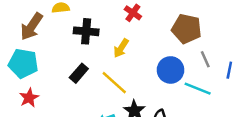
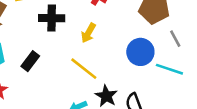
black rectangle: (79, 73) -> (30, 61), moved

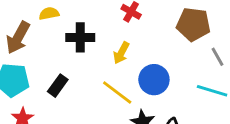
blue circle: (140, 52) -> (154, 80), moved

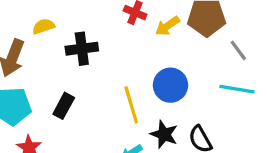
yellow arrow: (121, 53) -> (167, 26), moved, turned 35
yellow line: (117, 92) -> (131, 105), turned 44

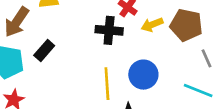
black cross: (82, 49) -> (109, 30), moved
black rectangle: (64, 106) -> (44, 50), moved

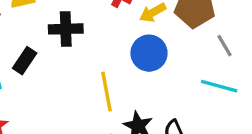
black cross: (109, 30) -> (66, 29), moved
blue circle: (143, 75) -> (149, 53), moved

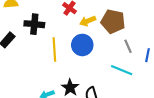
yellow line: (107, 92) -> (54, 49), moved

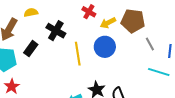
black cross: (34, 24) -> (56, 31), turned 30
cyan line: (122, 70) -> (159, 72), moved

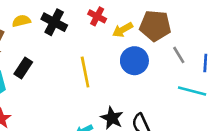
black cross: (56, 31) -> (54, 22), moved
blue circle: (105, 47) -> (134, 61), moved

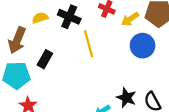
yellow line: (85, 72) -> (89, 44), moved

